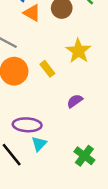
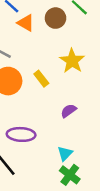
cyan triangle: (39, 144) -> (65, 153), moved
green cross: (84, 156) -> (70, 175), moved

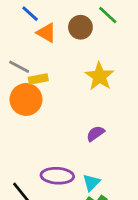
yellow rectangle: (41, 79) -> (38, 79), moved, turned -63
purple ellipse: (21, 134) -> (57, 176), moved

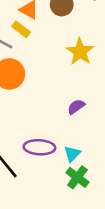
yellow rectangle: (38, 79) -> (21, 29), moved, turned 48

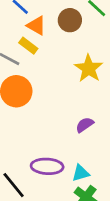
cyan triangle: (72, 154) -> (81, 173), turned 30

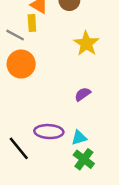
yellow rectangle: (28, 46) -> (32, 23), turned 49

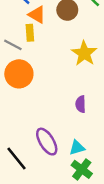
purple semicircle: (83, 94) -> (81, 104), turned -56
purple ellipse: (49, 132) -> (47, 142), turned 56

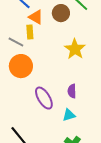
purple ellipse: (47, 142) -> (44, 98), moved
cyan triangle: (77, 148) -> (69, 115), moved

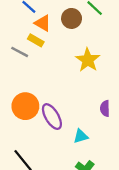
yellow rectangle: (30, 32) -> (36, 40), turned -56
orange circle: (21, 66) -> (25, 106), moved
purple semicircle: (72, 91) -> (105, 108), moved

